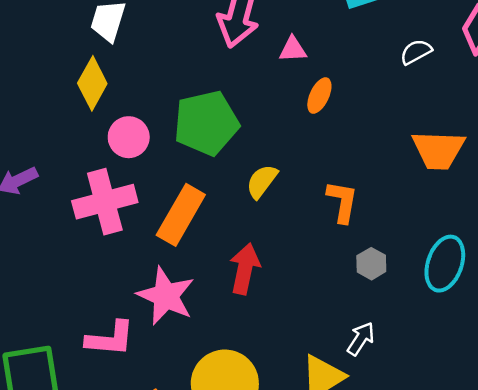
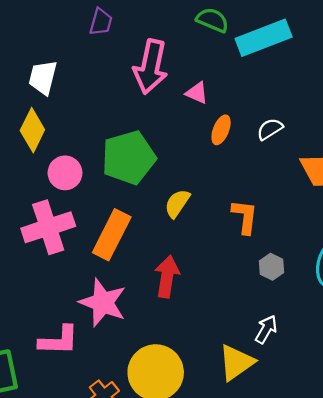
pink triangle: (293, 49) -> (197, 93), turned 30
white semicircle: (416, 52) -> (270, 129), moved

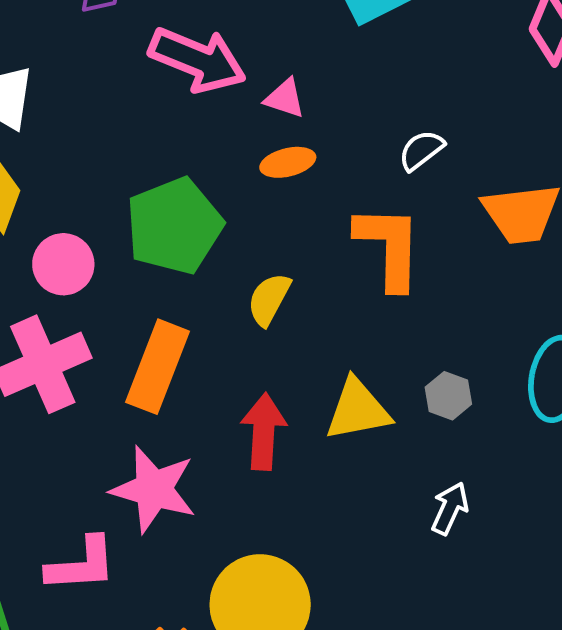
pink arrow: (151, 67) -> (197, 60), turned -74
orange ellipse: (221, 130) -> (288, 162), moved, turned 60
orange L-shape: (245, 217) -> (389, 247), moved, size x1.4
yellow triangle: (236, 362) -> (358, 410), moved, turned 30

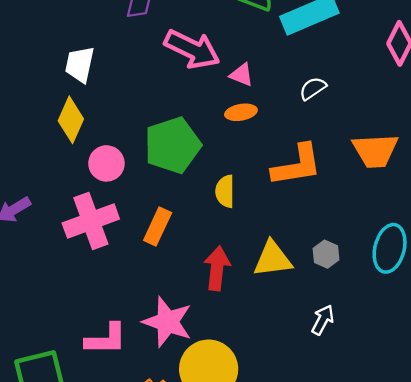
white semicircle: (421, 150) -> (313, 88), moved
orange L-shape: (389, 247) -> (297, 165), turned 76
yellow semicircle: (269, 299) -> (225, 191), turned -32
orange rectangle: (158, 367) -> (158, 227), size x0.7
pink star: (154, 489) -> (167, 322), moved

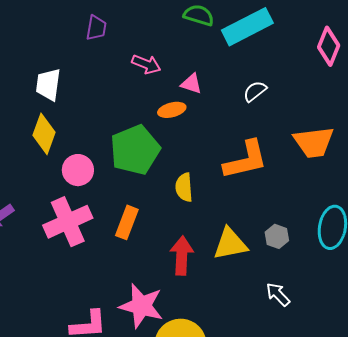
pink arrow: (192, 49) -> (146, 64), size x0.6
orange ellipse: (241, 112) -> (172, 110), moved
white arrow: (323, 320) -> (278, 294), turned -68

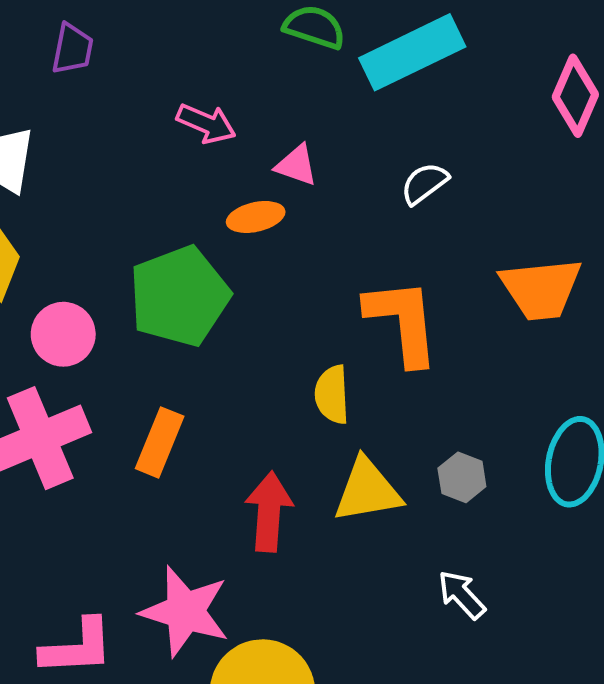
purple trapezoid: (96, 28) -> (72, 49), moved
orange L-shape: (246, 160) -> (402, 322), turned -84
yellow semicircle: (184, 187) -> (332, 395), moved

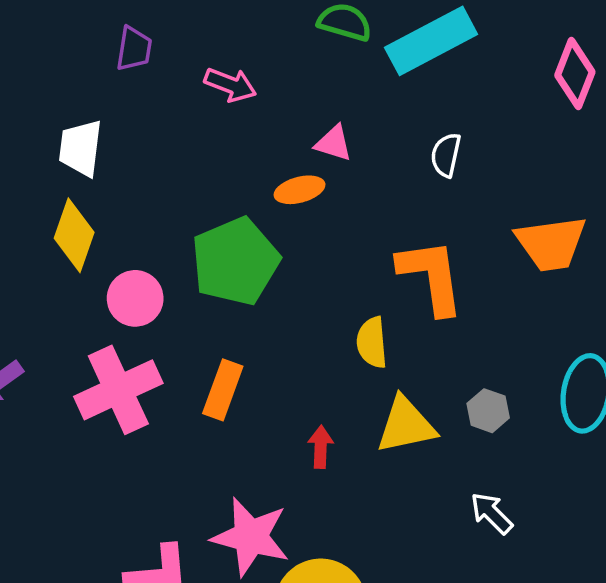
pink arrow: (206, 124) -> (230, 85), moved
white semicircle: (424, 183) -> (446, 155), turned -39
red arrow: (269, 512) -> (321, 447), size x0.6

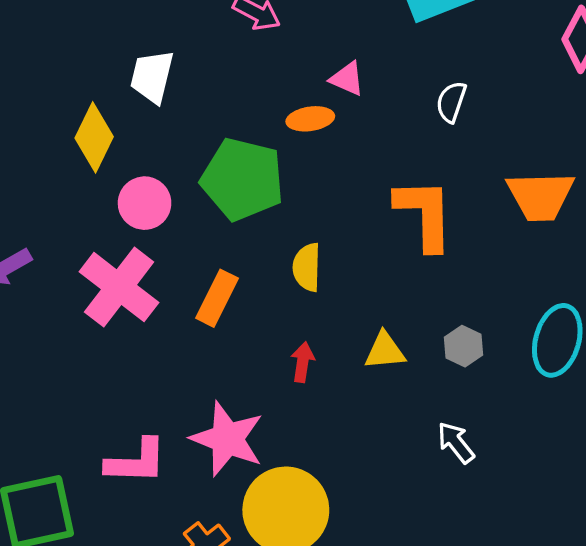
white trapezoid: (81, 148) -> (152, 77), moved
green pentagon: (235, 261) -> (242, 179), turned 30
yellow semicircle: (372, 342) -> (307, 267), moved
pink cross: (118, 390) -> (119, 287), turned -34
yellow triangle: (406, 425) -> (385, 351), size x0.7

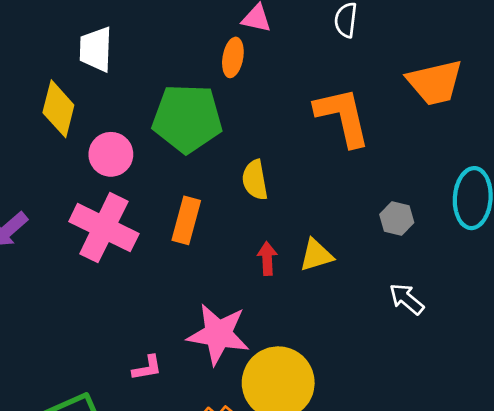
orange ellipse: (310, 119) -> (233, 57), turned -60
yellow triangle: (385, 351) -> (316, 255), moved
pink L-shape: (136, 461) -> (147, 368), size x0.6

